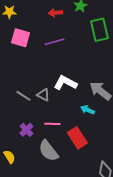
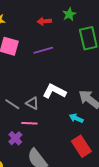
pink line: (52, 124) -> (29, 123), moved
red rectangle: (77, 138) -> (81, 146), moved

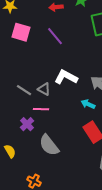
purple line: (43, 50) -> (55, 36), turned 66

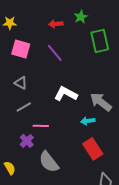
gray triangle: (44, 89) -> (21, 83), moved
gray line: (24, 90) -> (24, 107), turned -63
cyan arrow: (88, 104) -> (88, 121), turned -32

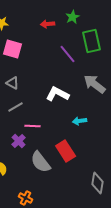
purple line: (55, 53) -> (68, 54), moved
gray arrow: (101, 102) -> (95, 84), moved
red rectangle: (93, 149) -> (66, 151), moved

